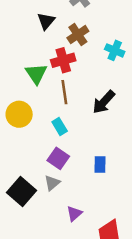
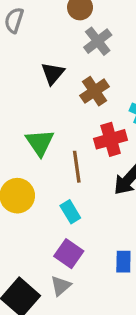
red cross: (63, 60) -> (111, 139), moved

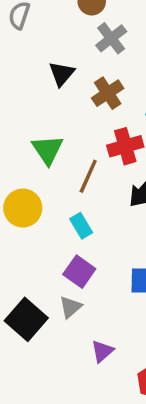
brown line: (77, 167) -> (88, 176), turned 32

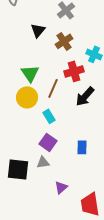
yellow circle: (23, 208) -> (27, 97), moved
gray triangle: (71, 307) -> (43, 162), turned 32
black square: (26, 319) -> (18, 169), turned -35

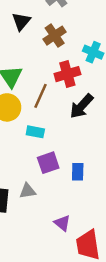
cyan rectangle: (49, 116) -> (35, 132), turned -48
purple square: (48, 142) -> (48, 163), moved, turned 36
purple triangle: (61, 187) -> (62, 223), moved, turned -40

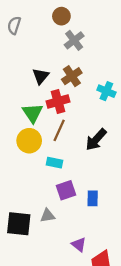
black triangle: (21, 21) -> (41, 76), moved
red cross: (67, 74) -> (58, 101), moved

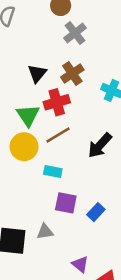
brown line: (59, 130) -> (58, 135), turned 35
purple square: (66, 190) -> (66, 203), turned 30
blue rectangle: (93, 198) -> (96, 212), turned 42

